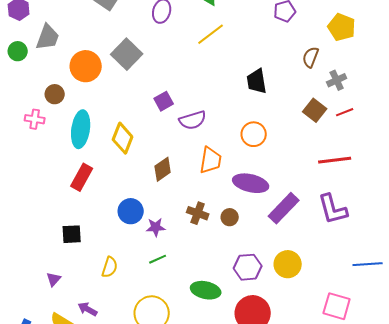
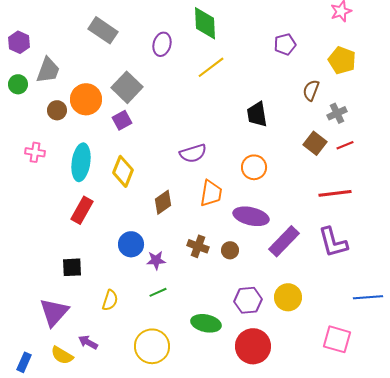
brown circle: (55, 94) -> (57, 110), moved
purple square: (164, 101) -> (122, 120), moved
purple triangle: (54, 279) -> (54, 312), size x2.0

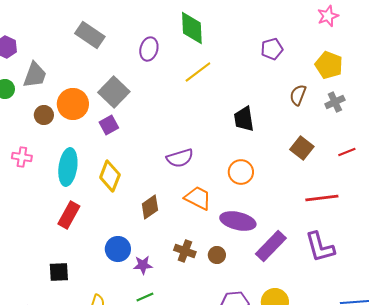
gray cross: (337, 113) -> (335, 102), moved
red line: (345, 145) -> (347, 152), moved
orange trapezoid: (211, 193) -> (198, 198), turned -72

